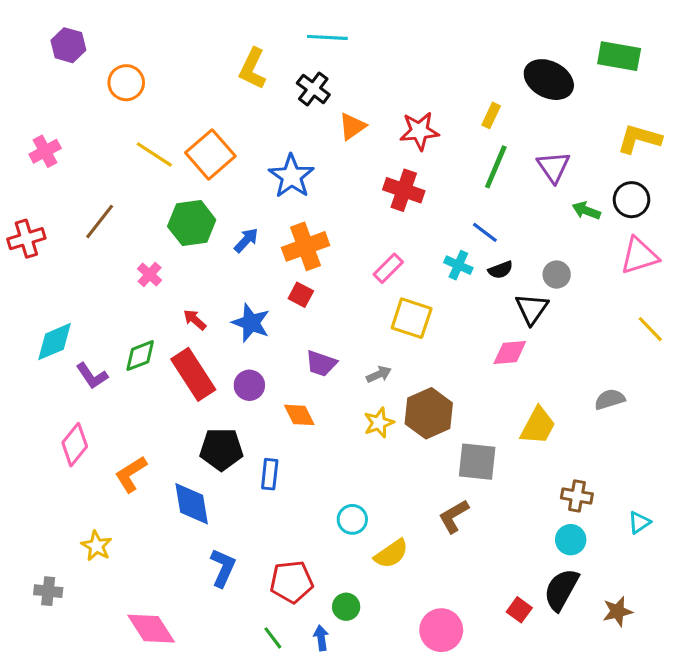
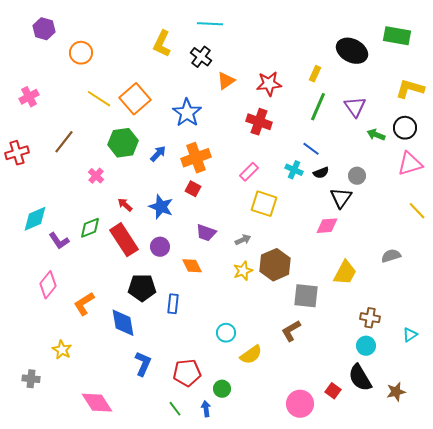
black semicircle: (561, 590) -> (360, 378), turned -60
pink circle: (441, 630) -> (300, 404), moved

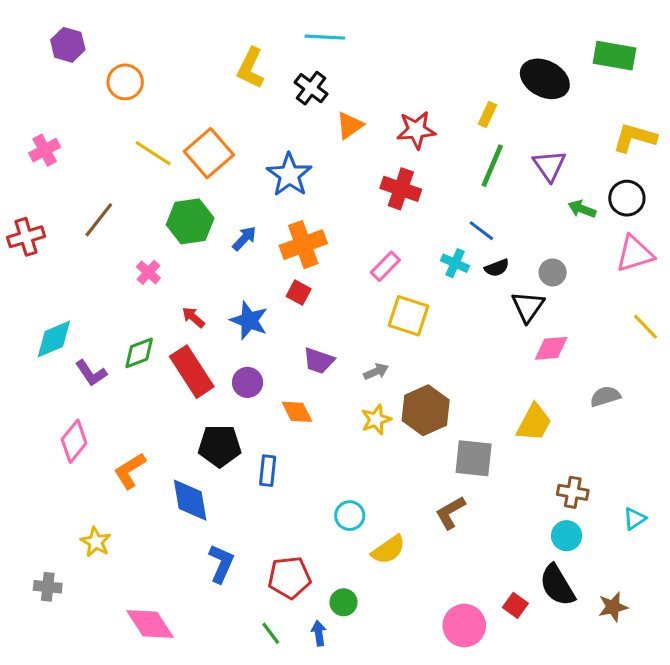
pink diamond: (327, 226) -> (551, 348), moved

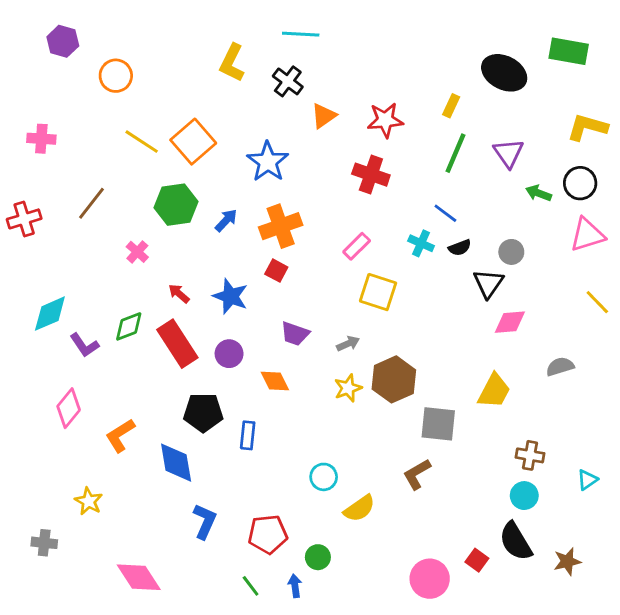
pink cross: (45, 150) -> (41, 139), turned 32

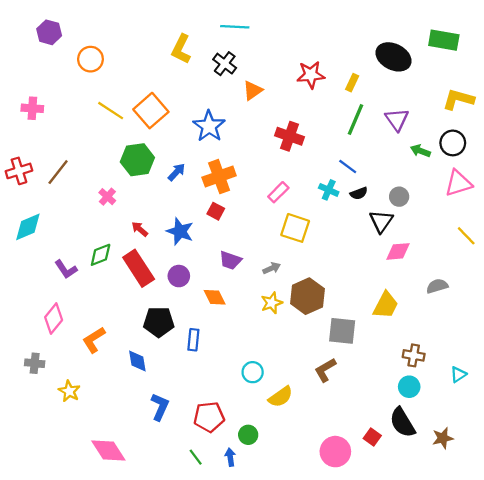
red star: (385, 120) -> (311, 75), moved
brown line: (91, 203) -> (58, 172), moved
cyan diamond: (50, 314) -> (28, 227), moved
blue diamond: (176, 463) -> (137, 361), size x0.7
gray cross: (44, 543) -> (35, 363), moved

